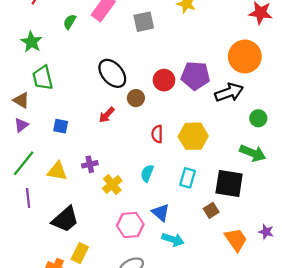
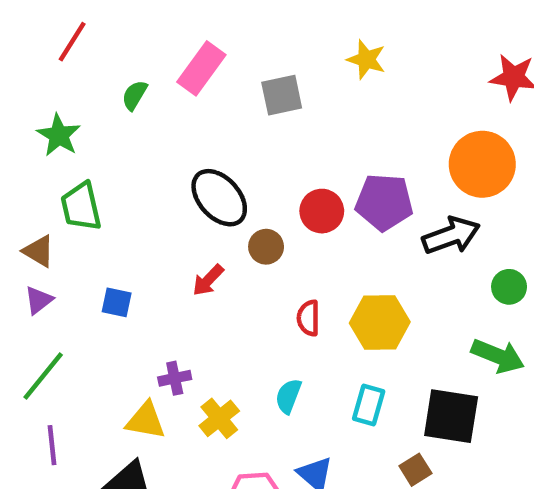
yellow triangle: (57, 171) -> (146, 421), moved

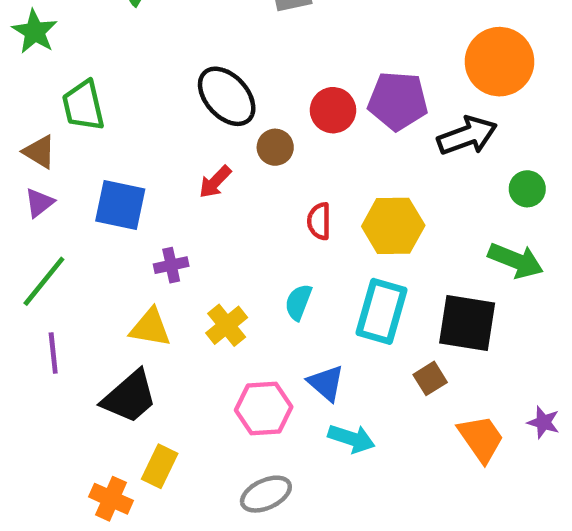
green star: (59, 135) -> (35, 32), moved
blue square: (117, 302) -> (120, 205), size x1.6
purple cross: (175, 378) -> (171, 265), moved
cyan rectangle: (369, 405) -> (382, 311), size x1.5

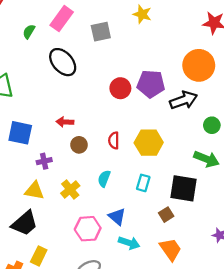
black ellipse: (227, 96) -> (63, 62), moved
brown circle: (275, 147) -> (79, 145), moved
red arrow: (215, 182) -> (65, 122), turned 49
cyan rectangle: (382, 311) -> (143, 183), size x0.6
orange trapezoid: (481, 439) -> (170, 249), moved

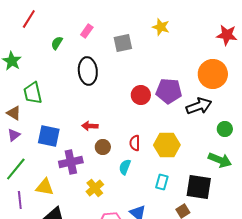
pink rectangle: (62, 19) -> (87, 31), size x0.6
black ellipse: (63, 62) -> (88, 71), turned 36
purple cross: (44, 161) -> (71, 162), size x1.6
cyan semicircle: (104, 179) -> (125, 167), moved
yellow triangle: (34, 191) -> (45, 187), moved

